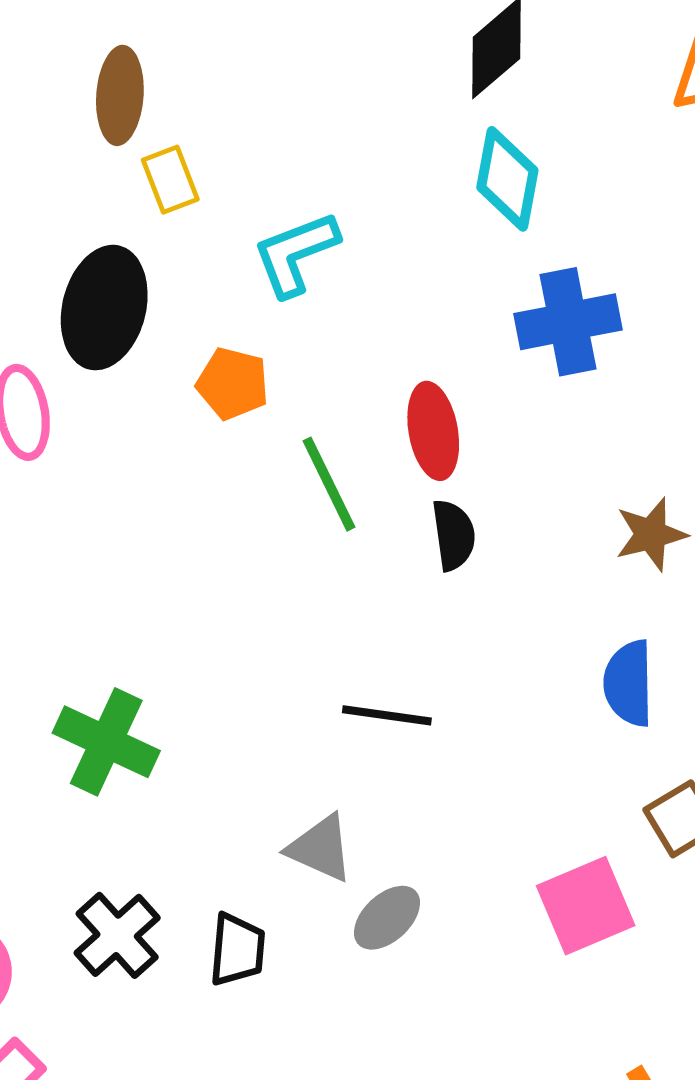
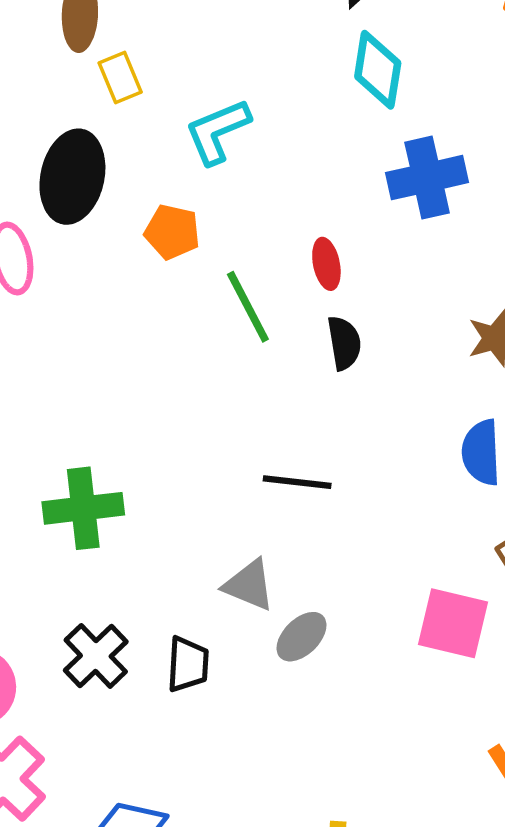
red ellipse: (433, 431) -> (326, 264), size x0.7
green cross: (106, 742) -> (83, 508), turned -30
pink square: (586, 906) -> (453, 623), turned 38

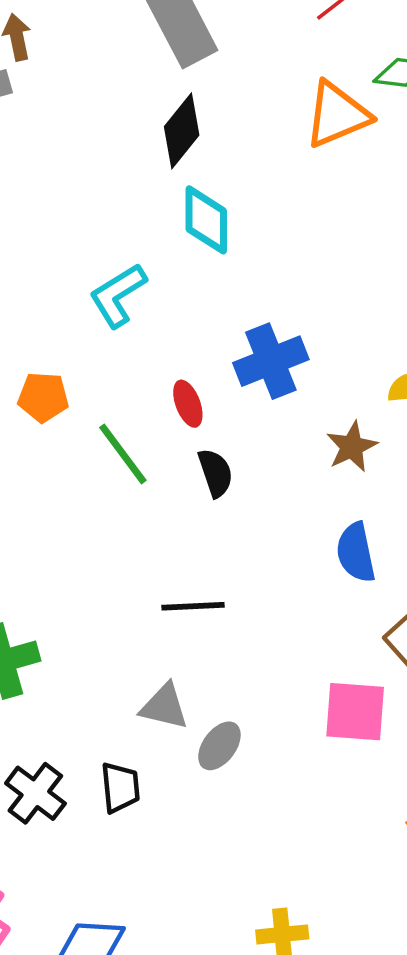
cyan L-shape: (218, 131) -> (118, 295), moved
blue cross: (427, 178) -> (271, 361), moved

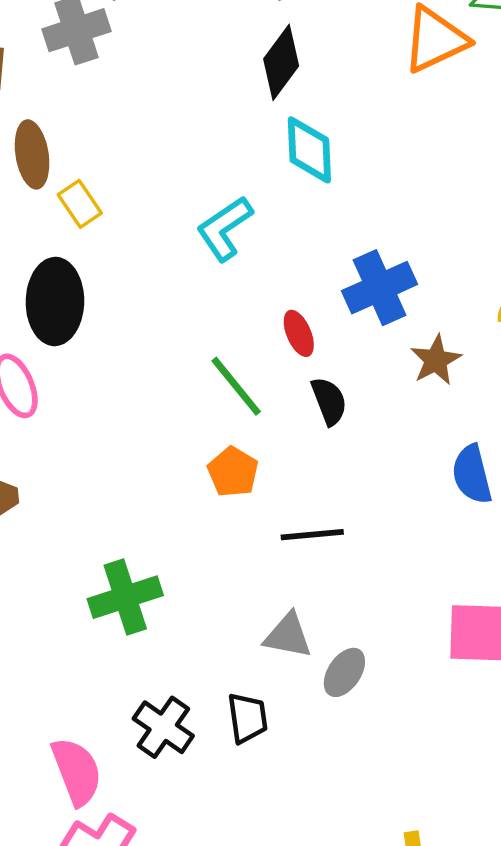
orange pentagon: (43, 397) -> (233, 472), moved, turned 30
brown star: (352, 447) -> (436, 360), moved

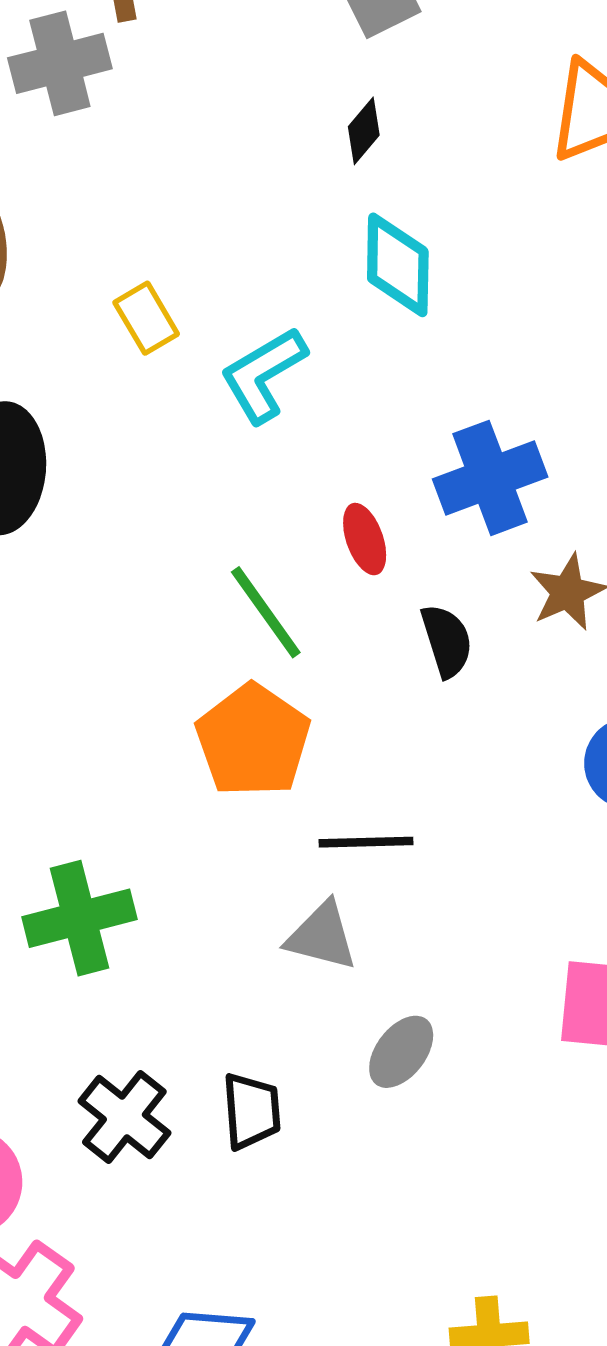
black diamond: (281, 62) -> (364, 131), size x0.6
yellow rectangle: (80, 204) -> (146, 318), moved
black semicircle: (329, 401) -> (447, 641), moved
orange pentagon: (233, 472) -> (253, 740), size x1.5
gray triangle: (288, 636) -> (322, 936), moved

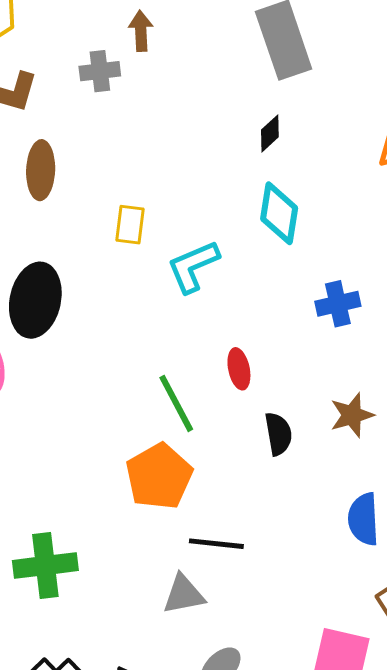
gray cross: (60, 63) -> (100, 71), size x0.7
yellow rectangle: (146, 318) -> (130, 225), turned 30
blue cross: (490, 478) -> (338, 304), moved, size x0.7
gray triangle: (322, 936) -> (184, 594), turned -33

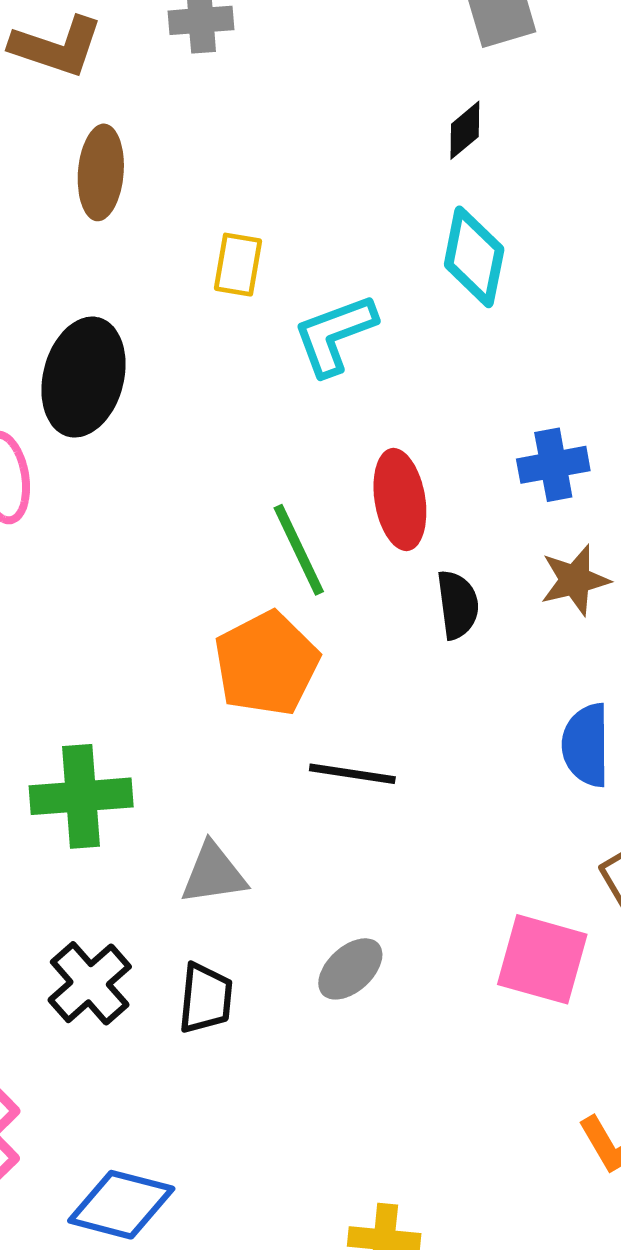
blue cross: (338, 304) -> (553, 465), moved
red ellipse: (239, 369) -> (400, 499), size x1.5
gray triangle: (184, 594) -> (214, 874), moved

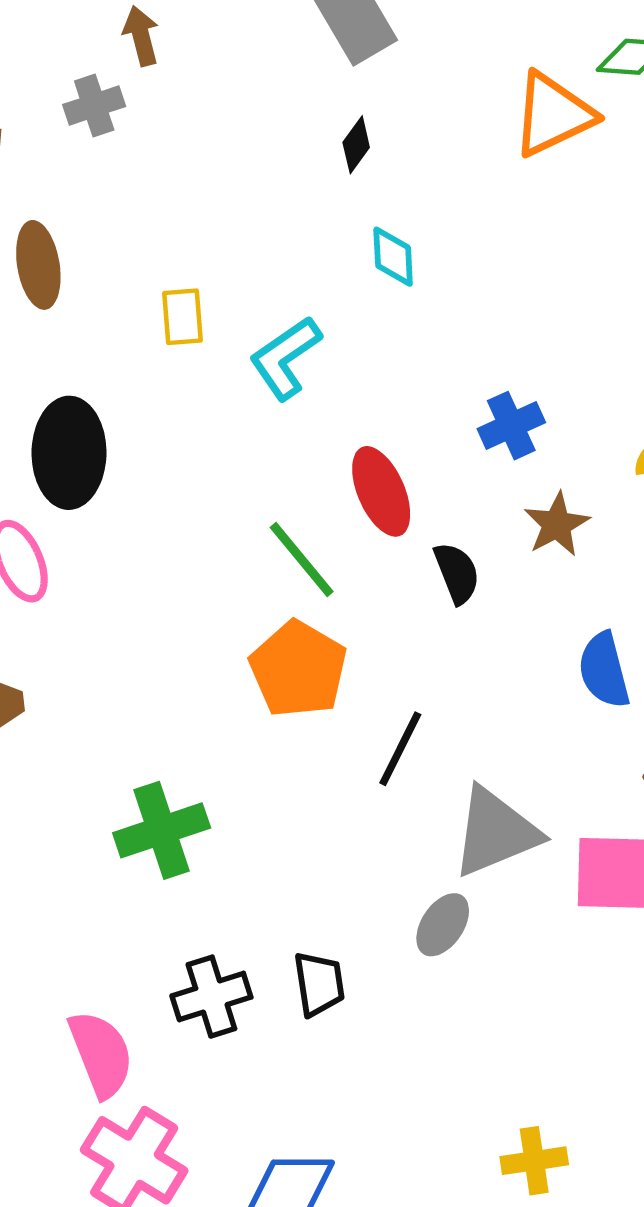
cyan diamond: (474, 257) -> (393, 257), size x0.7
black line: (352, 774) -> (400, 749), turned -58
gray triangle: (214, 874) -> (495, 832), moved, size x1.5
black cross: (90, 983) -> (211, 997), turned 38

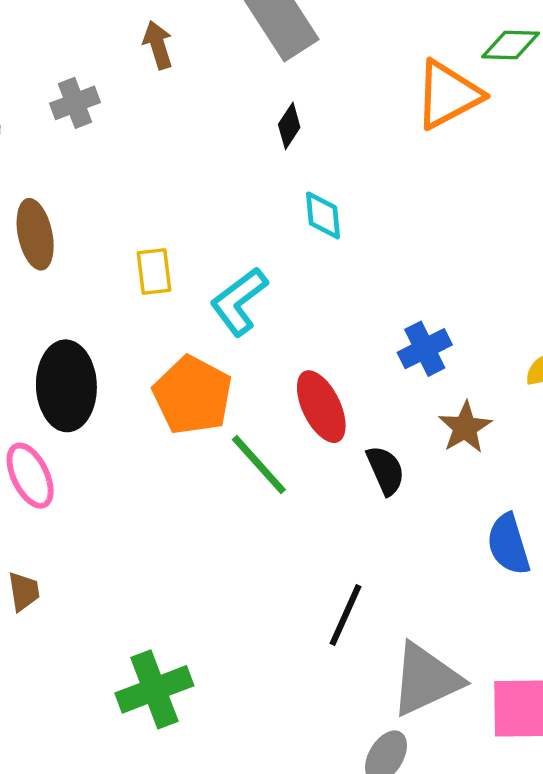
brown arrow: (141, 36) -> (158, 45), moved
orange pentagon: (298, 669) -> (192, 395), moved

